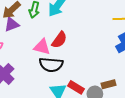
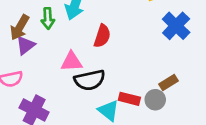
red semicircle: (59, 40) -> (102, 36), moved

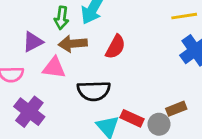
brown arrow: (20, 27) -> (73, 44), moved, turned 45
pink triangle: (72, 62) -> (54, 68), moved

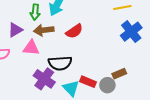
red semicircle: (115, 47) -> (74, 31), turned 30
purple cross: (29, 112) -> (44, 79), moved

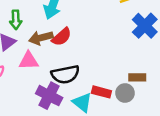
green arrow: (35, 12) -> (16, 20), moved
red semicircle: (74, 31) -> (62, 37), moved
brown rectangle: (119, 74) -> (137, 77), turned 32

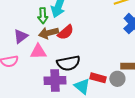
green arrow: (16, 20) -> (43, 16), moved
purple cross: (49, 96) -> (55, 80), turned -30

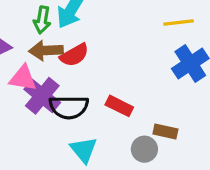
red rectangle: (98, 78) -> (119, 106), moved
purple cross: (55, 80) -> (42, 96), moved, turned 30

